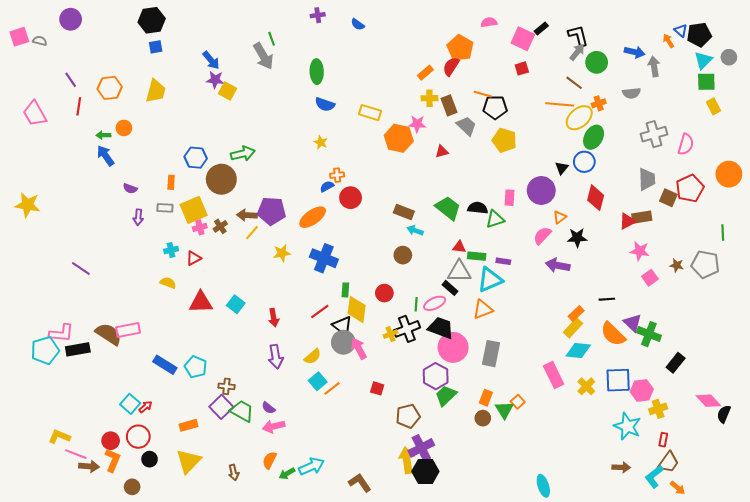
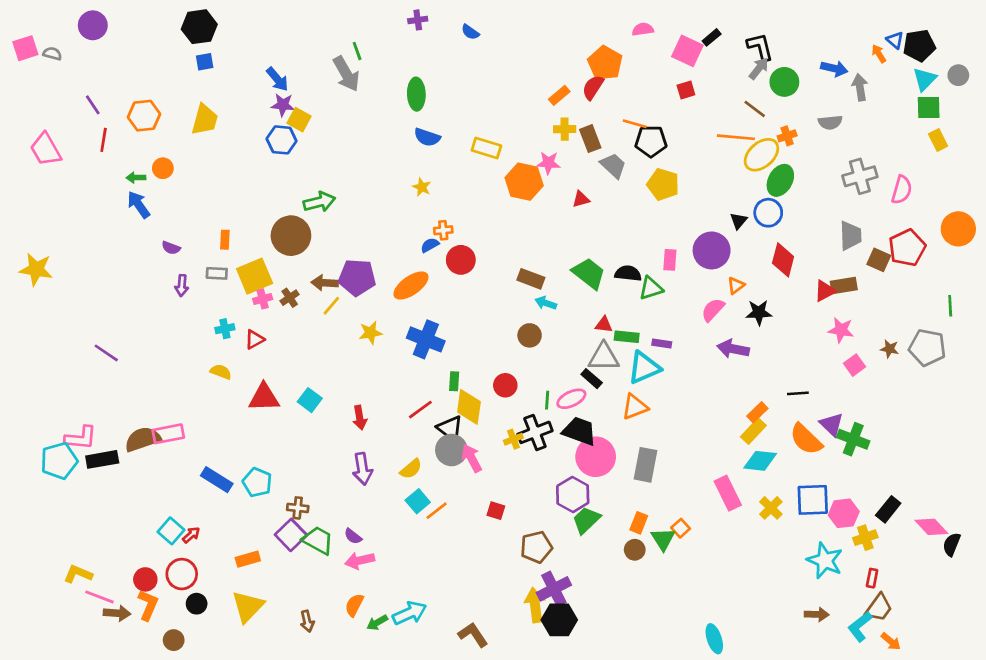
blue hexagon: (196, 158) -> (282, 140), moved
brown semicircle: (109, 334) -> (143, 439), turned -52
black rectangle: (676, 363) -> (888, 509), moved

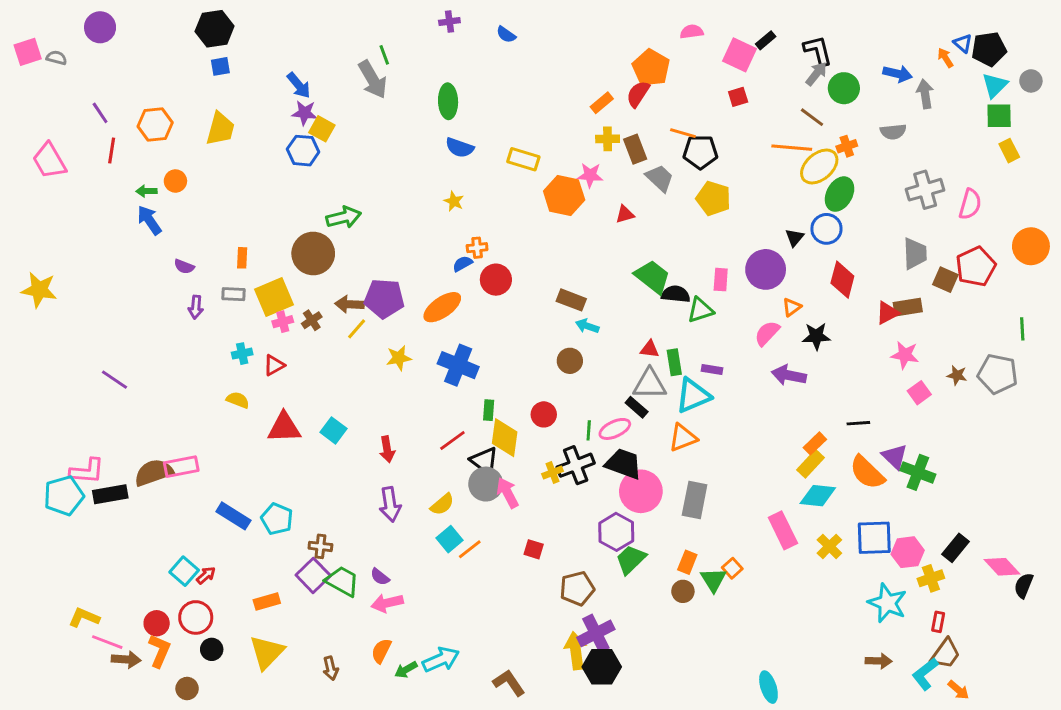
green trapezoid: (589, 273) -> (652, 277), moved
green rectangle: (627, 337) -> (674, 362), turned 75

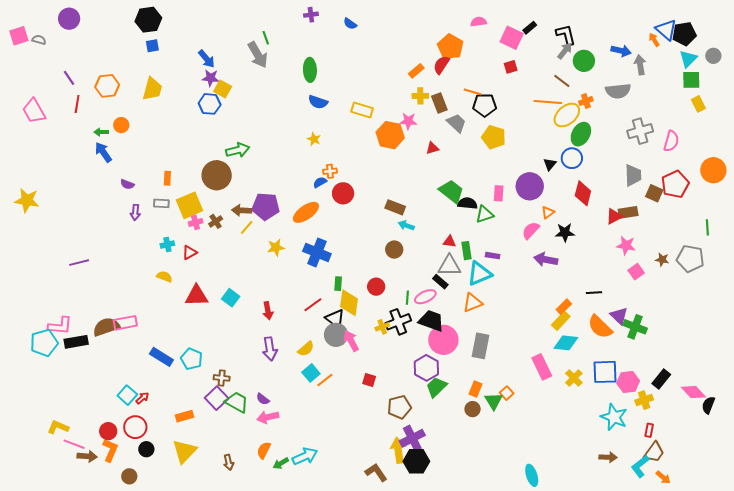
blue triangle: (963, 43) -> (666, 30), size x1.6
gray semicircle: (893, 132) -> (618, 91), size x1.4
purple line: (115, 380) -> (79, 263), turned -48
brown L-shape: (509, 683) -> (376, 472), moved

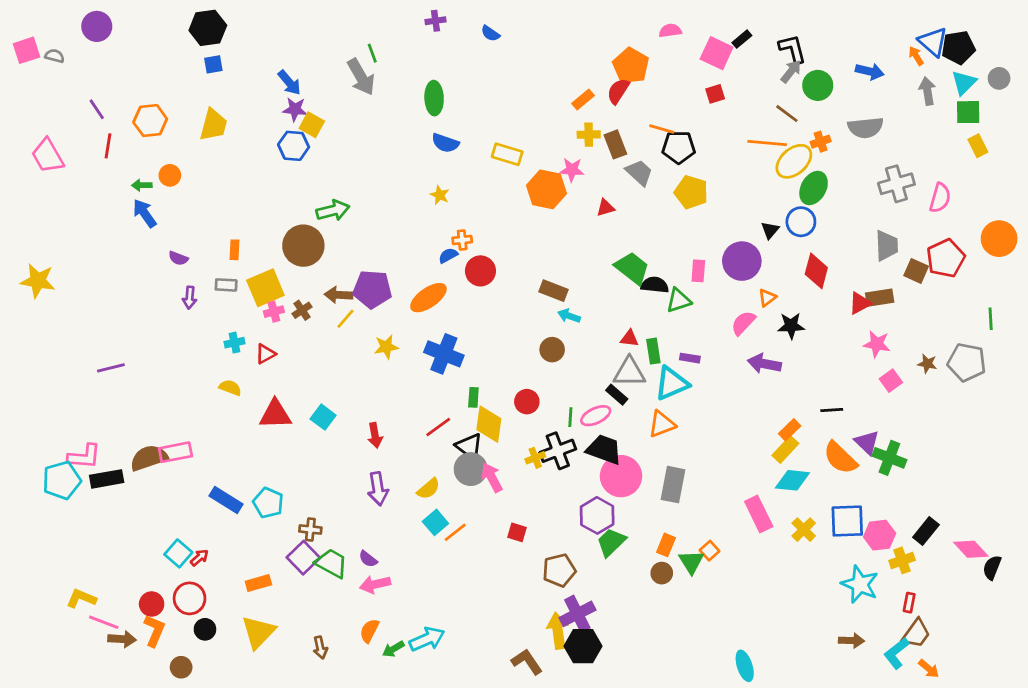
gray arrow: (640, 65) -> (927, 91), moved

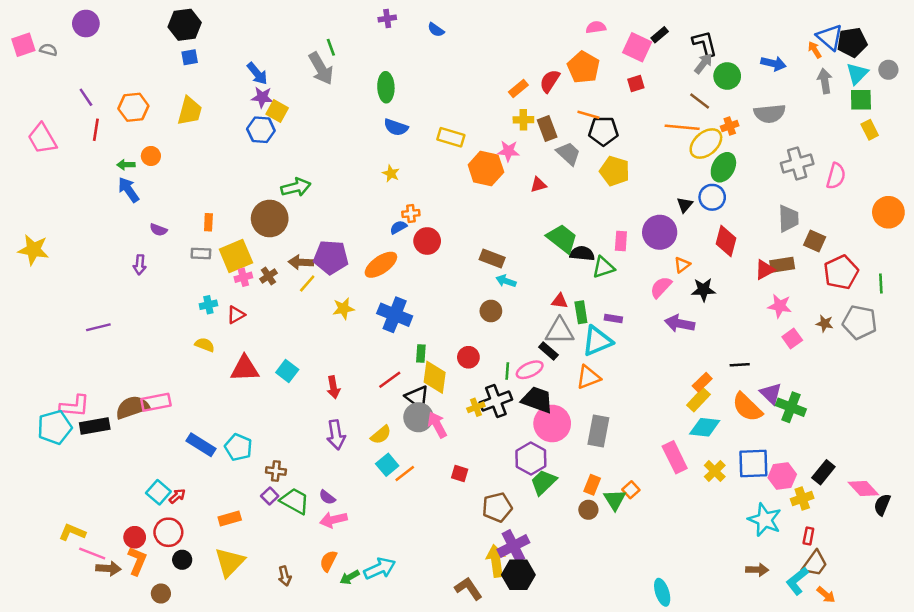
orange pentagon: (631, 66) -> (583, 67), moved
red pentagon: (946, 258) -> (841, 272), moved
purple arrow: (190, 298) -> (140, 265), moved
purple square: (303, 558) -> (270, 496), size x0.6

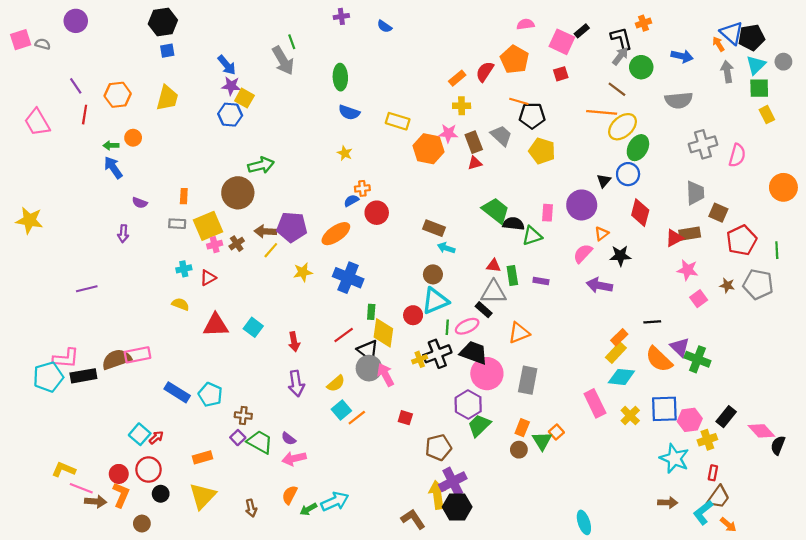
orange cross: (730, 126) -> (643, 23), moved
brown rectangle: (547, 128) -> (474, 142), moved
cyan triangle: (597, 341) -> (435, 301), moved

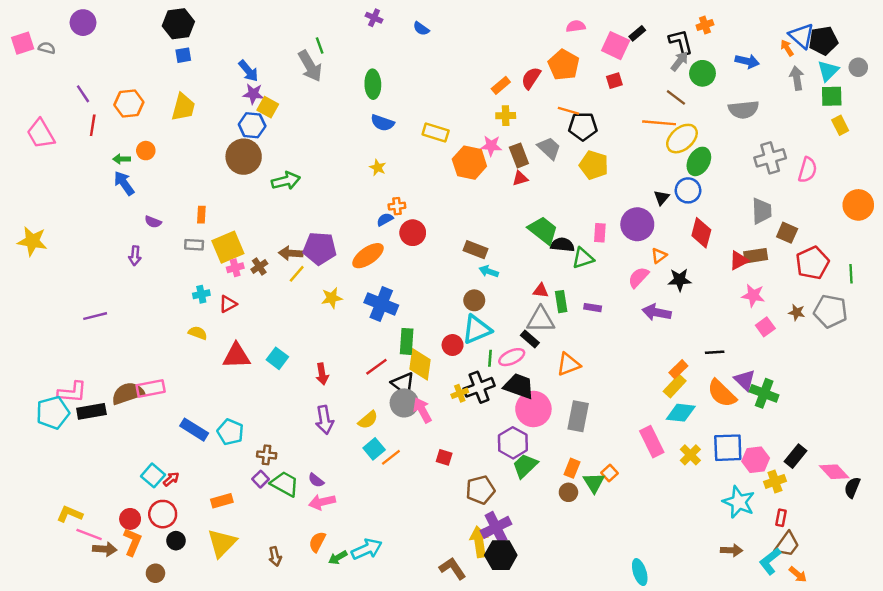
purple cross: (341, 16) -> (374, 18), turned 32
brown circle: (238, 193) -> (244, 157), moved
green rectangle: (371, 312) -> (407, 341), size x1.5

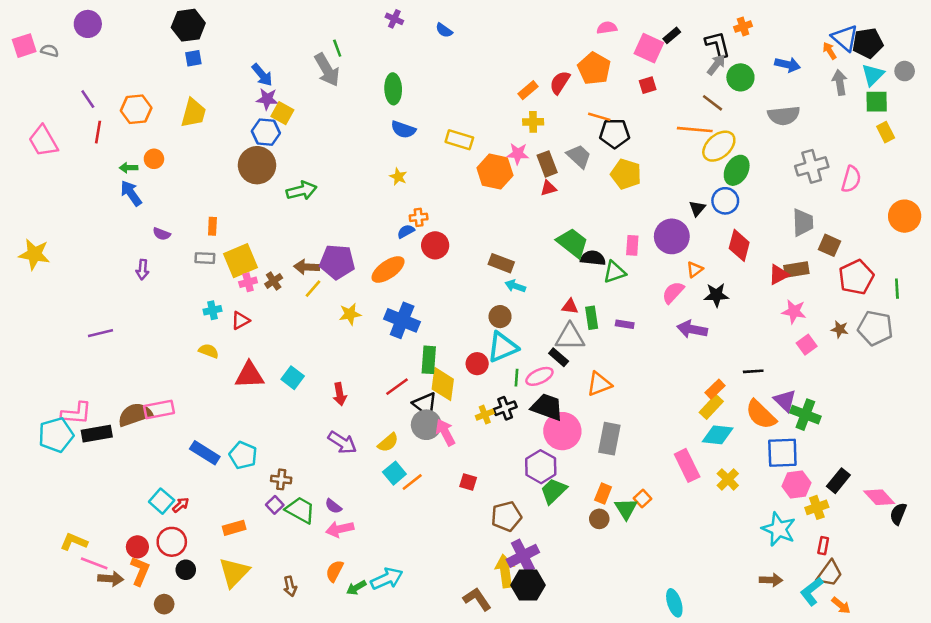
black cross: (479, 387) -> (505, 408), size x0.7
purple arrow: (325, 420) -> (342, 443), turned -48
blue square: (728, 448) -> (782, 453), moved

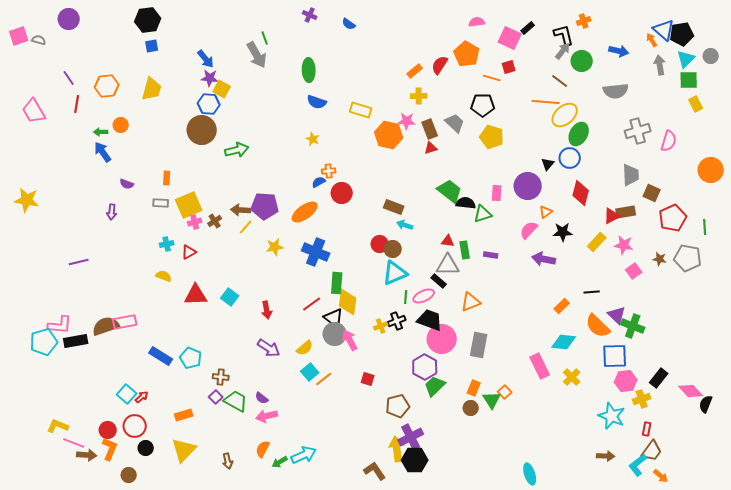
orange line: (599, 117) -> (492, 78), moved
red circle: (477, 364) -> (380, 244), moved
yellow rectangle: (711, 407) -> (597, 242), moved

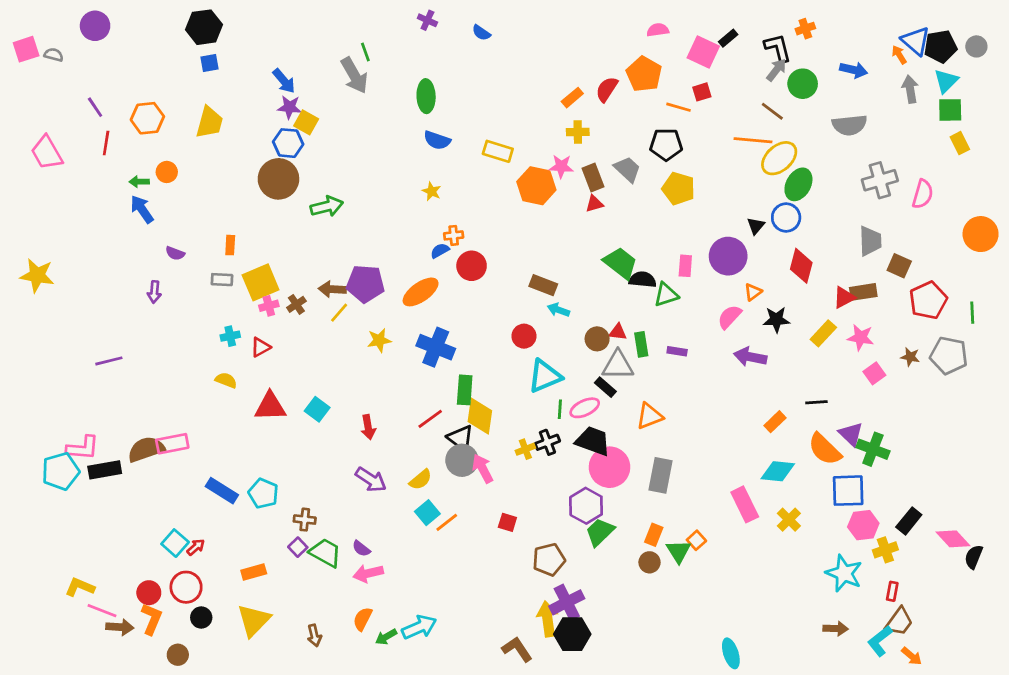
gray circle: (711, 56) -> (976, 46), moved
brown circle: (393, 249) -> (597, 339), moved

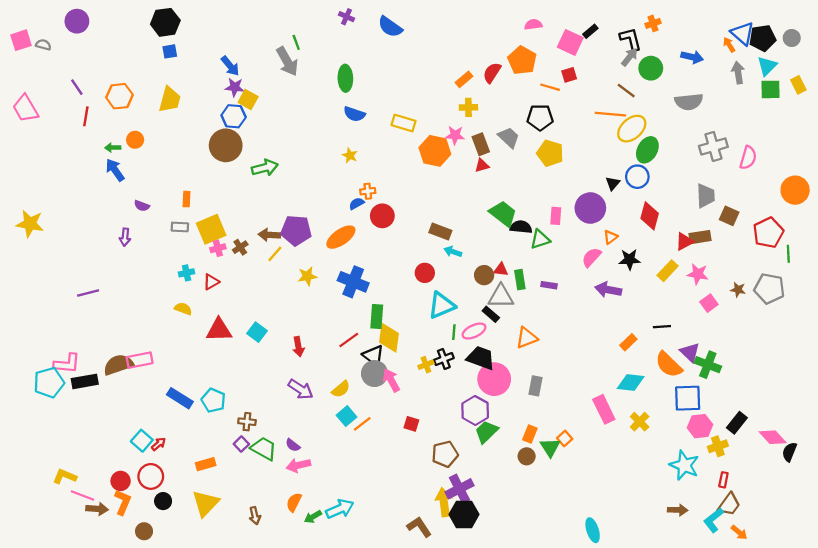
blue semicircle: (481, 33) -> (390, 27), size x1.6
yellow rectangle: (960, 143) -> (798, 85), moved
pink trapezoid: (47, 153) -> (25, 108), moved
red pentagon: (928, 300) -> (768, 233), moved
gray rectangle: (661, 475) -> (536, 386), size x0.7

